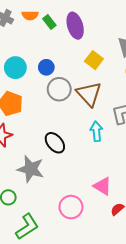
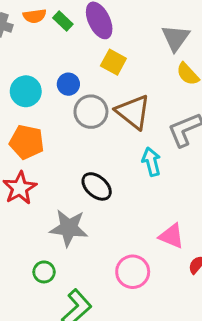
yellow square: (94, 60) -> (113, 62), moved

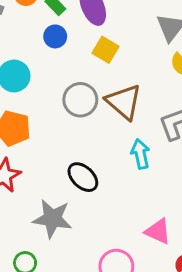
blue circle: (68, 84) -> (55, 36), moved

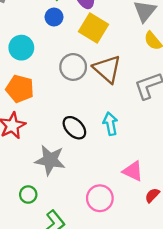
yellow square: (106, 50) -> (93, 28), size x1.4
cyan arrow: (140, 154) -> (110, 124), moved

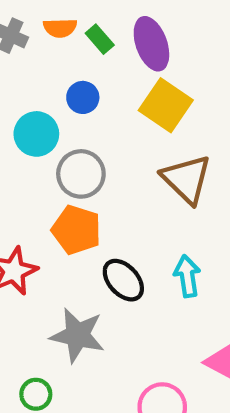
blue circle: (54, 17) -> (83, 97), moved
gray circle: (73, 67) -> (81, 174), moved
orange pentagon: (20, 89) -> (76, 230), moved

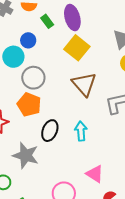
green rectangle: (100, 39) -> (47, 21), moved
blue circle: (83, 97) -> (28, 40), moved
black ellipse: (123, 280) -> (50, 131), turned 60

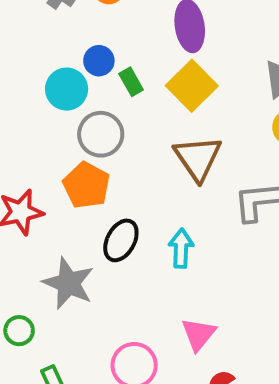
green rectangle: (47, 21) -> (131, 82), moved
pink triangle: (95, 174) -> (199, 334), turned 30

